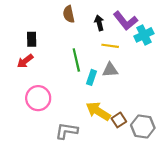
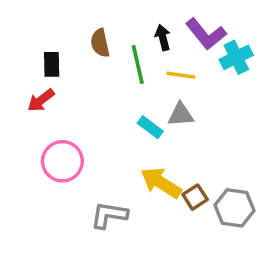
brown semicircle: (69, 14) -> (100, 43), moved
green line: (76, 60) -> (138, 64), moved
cyan rectangle: (92, 77) -> (150, 127), turned -72

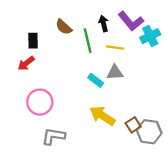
brown semicircle: (100, 43) -> (64, 27), turned -36
brown square: (195, 197) -> (133, 125), moved
gray L-shape: (109, 215) -> (53, 136), moved

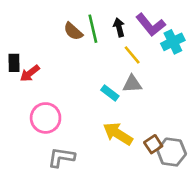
black rectangle: (33, 41) -> (14, 63), moved
green line: (88, 41) -> (93, 29), moved
yellow line: (115, 47) -> (132, 55), turned 42

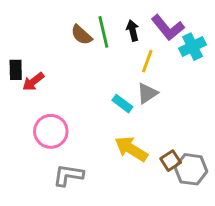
yellow line: (132, 55) -> (147, 61), turned 60
gray triangle: (132, 84) -> (147, 93), turned -30

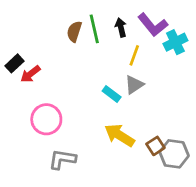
brown semicircle: (81, 35) -> (74, 31), turned 66
black rectangle: (16, 70) -> (14, 63), turned 48

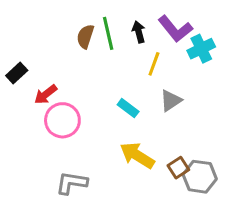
red arrow: (30, 74) -> (46, 94), moved
gray triangle: (134, 85) -> (171, 100), moved
pink circle: (46, 119) -> (62, 120), moved

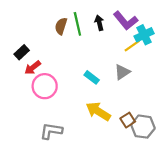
yellow line: (154, 64) -> (132, 46), moved, turned 35
black rectangle: (17, 73) -> (22, 52), moved

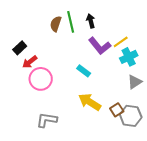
purple L-shape: (125, 21) -> (100, 46), moved
cyan cross: (144, 35) -> (129, 57), moved
gray triangle: (122, 72) -> (135, 82), moved

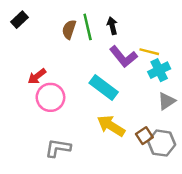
yellow line: (121, 42) -> (149, 52), turned 49
black rectangle: (20, 48) -> (20, 20), moved
cyan rectangle: (84, 71) -> (104, 87), size x1.6

